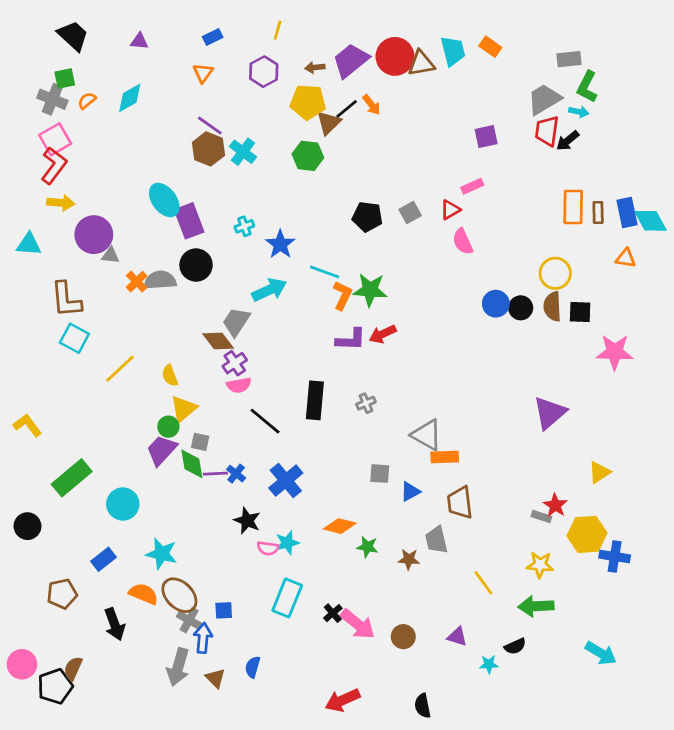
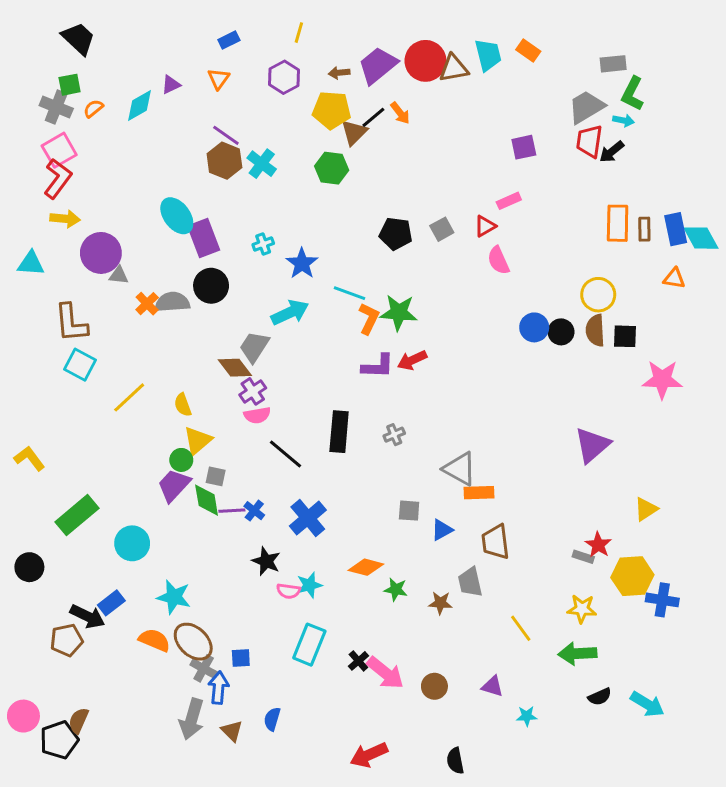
purple triangle: (139, 41) -> (171, 85), moved, turned -30
black arrow: (115, 624) -> (87, 616), moved, turned -44
black semicircle: (515, 646) -> (600, 697), moved

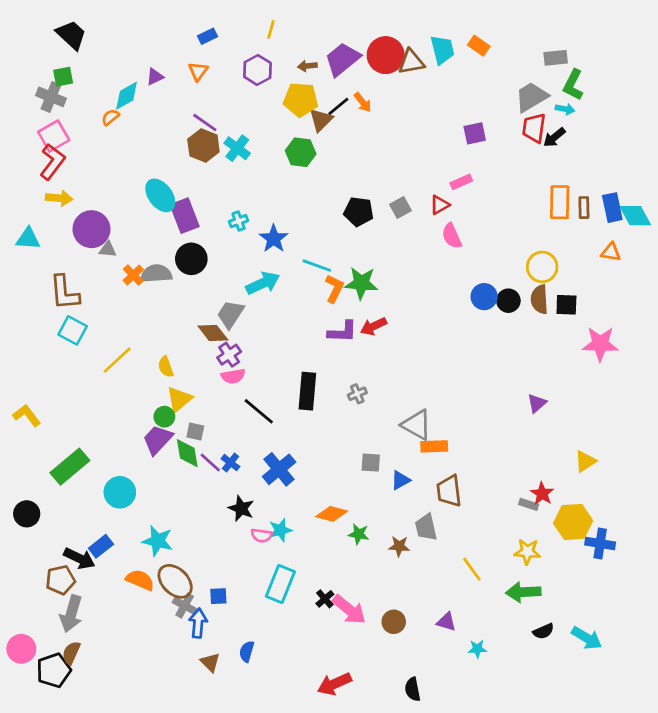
orange semicircle: (93, 109) -> (110, 117), moved
purple triangle: (592, 445) -> (537, 403), size x0.6
purple line: (232, 511) -> (210, 463), turned 45
gray arrow: (192, 719) -> (71, 614), moved

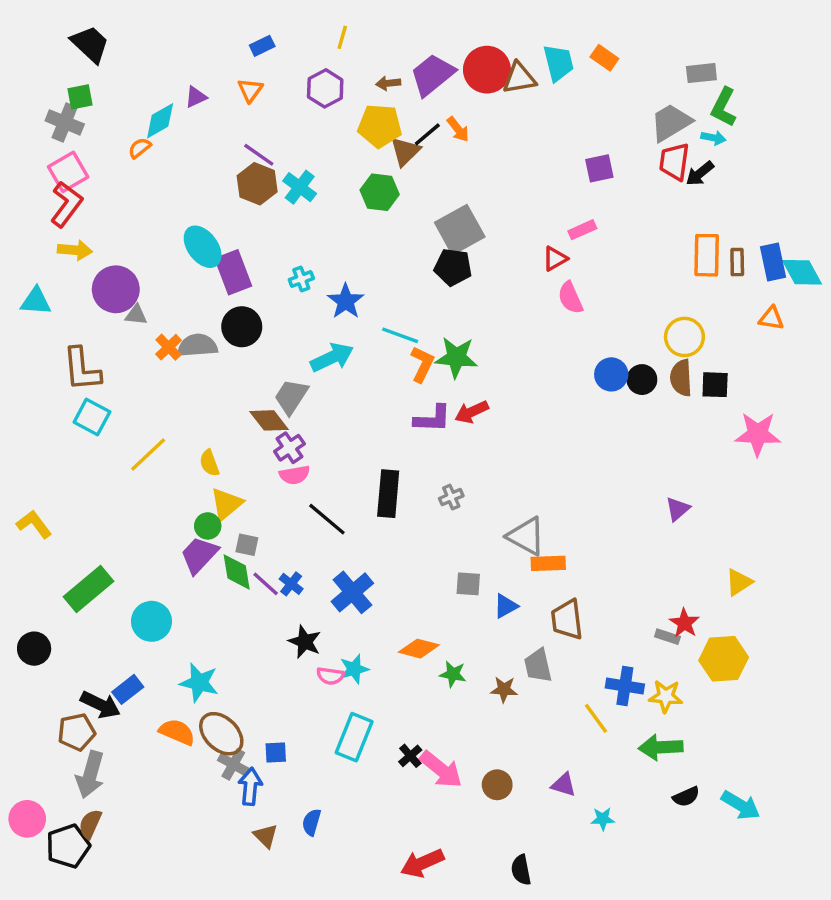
gray square: (400, 208) -> (460, 230), moved, size x1.8
blue cross: (600, 544) -> (625, 686), moved

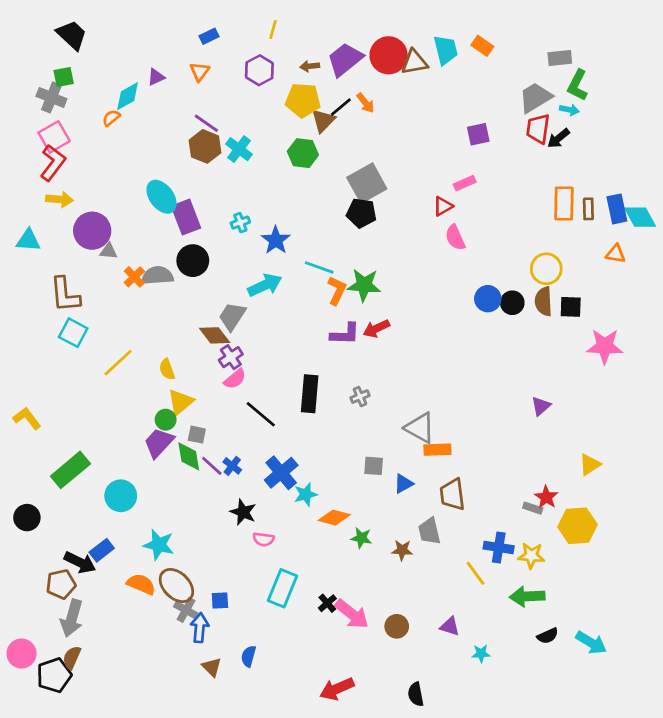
pink semicircle: (295, 475) -> (235, 379), turned -30
cyan star: (354, 669) -> (306, 494), moved

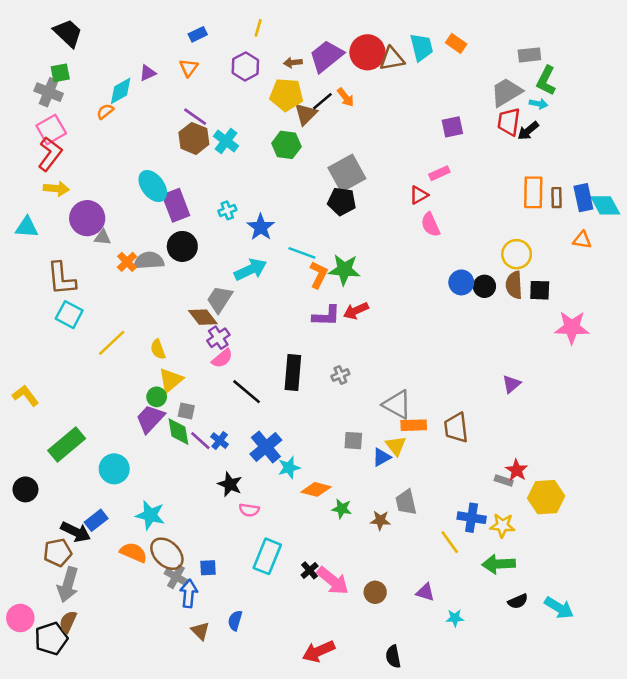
yellow triangle: (590, 465) -> (396, 446), moved, turned -35
brown trapezoid: (452, 494) -> (456, 428), moved

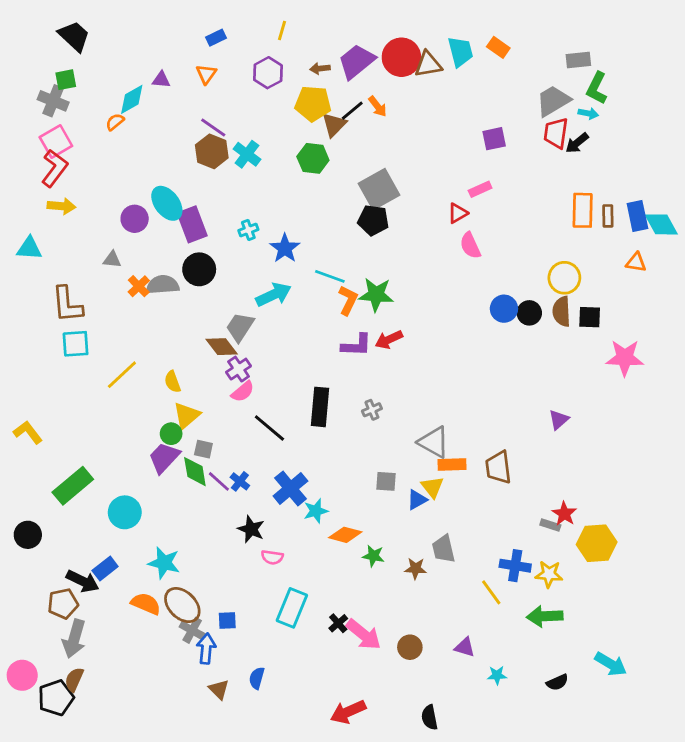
purple triangle: (148, 73) -> (161, 80), turned 30
purple circle: (87, 218) -> (135, 219), moved, size x0.7
cyan square: (69, 315) -> (76, 344), turned -32
black semicircle: (518, 601) -> (557, 682), moved

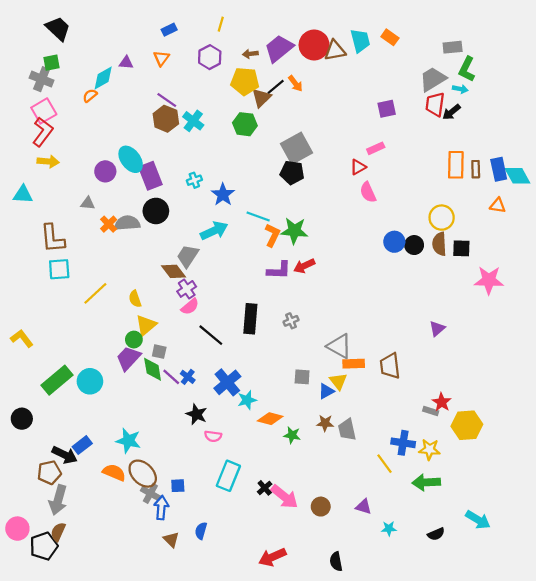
cyan circle: (125, 512) -> (90, 381), moved
brown star: (415, 569) -> (325, 423), moved

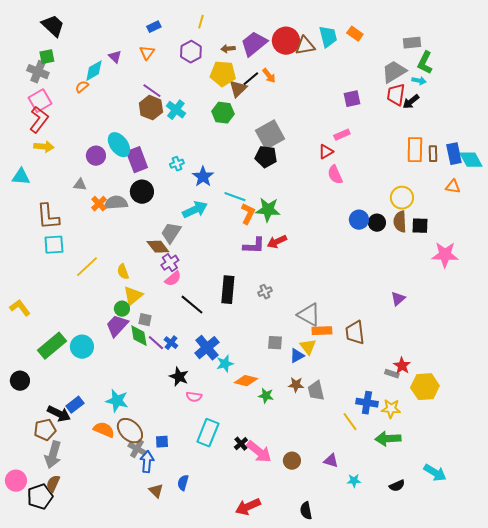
purple triangle: (126, 63) -> (115, 57), turned 40

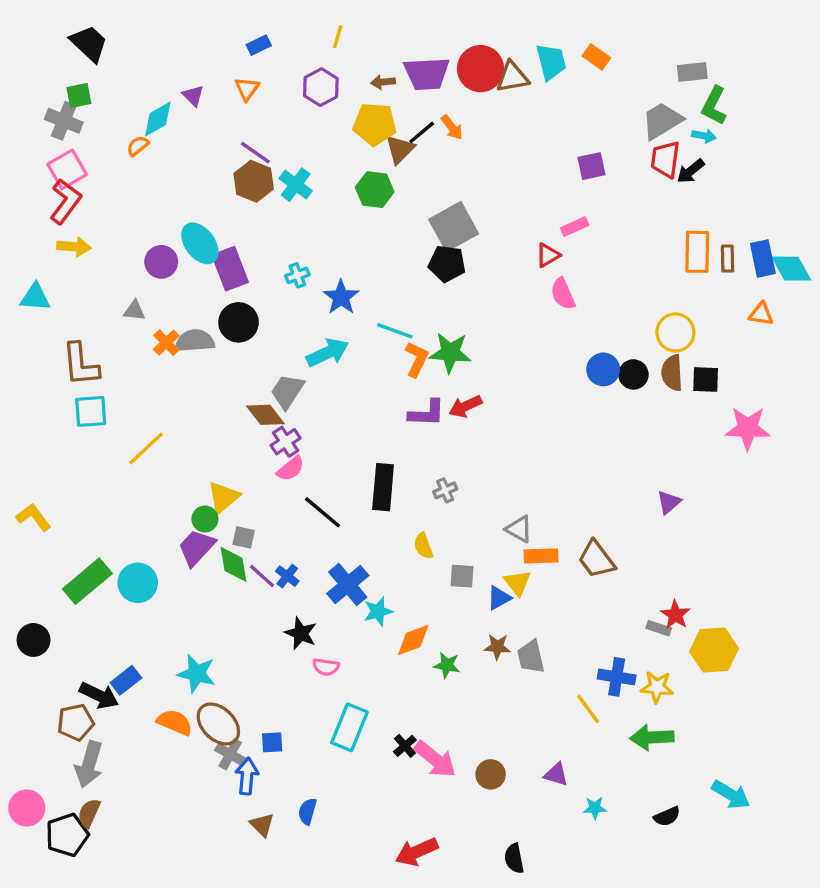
purple trapezoid: (254, 44) -> (427, 74), turned -144
yellow semicircle: (123, 272) -> (423, 546), moved
gray triangle: (309, 315) -> (519, 529), size x0.7
brown trapezoid: (355, 333) -> (596, 559), turned -30
orange diamond: (246, 381) -> (413, 640), turned -35

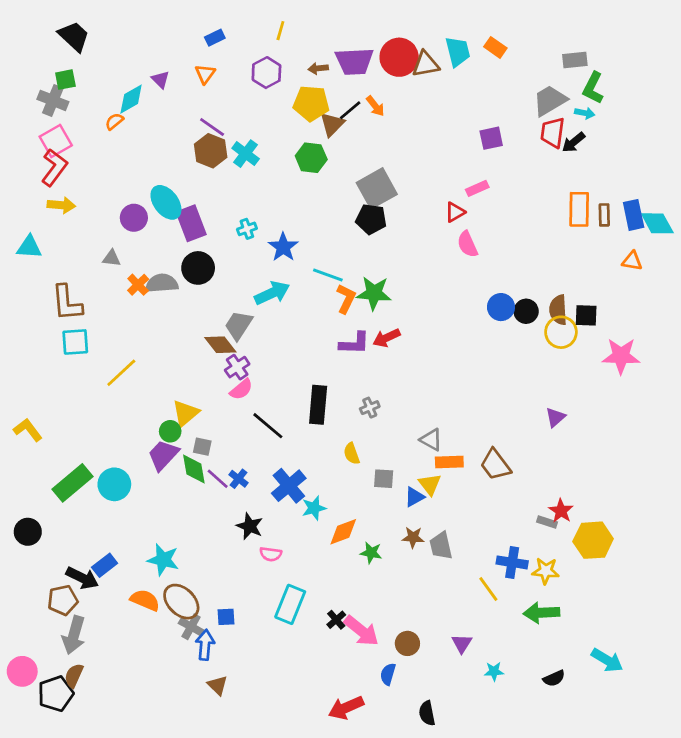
yellow circle: (675, 332) -> (561, 332), moved
purple triangle: (556, 774) -> (462, 643), turned 45
blue semicircle: (307, 811) -> (388, 674), moved

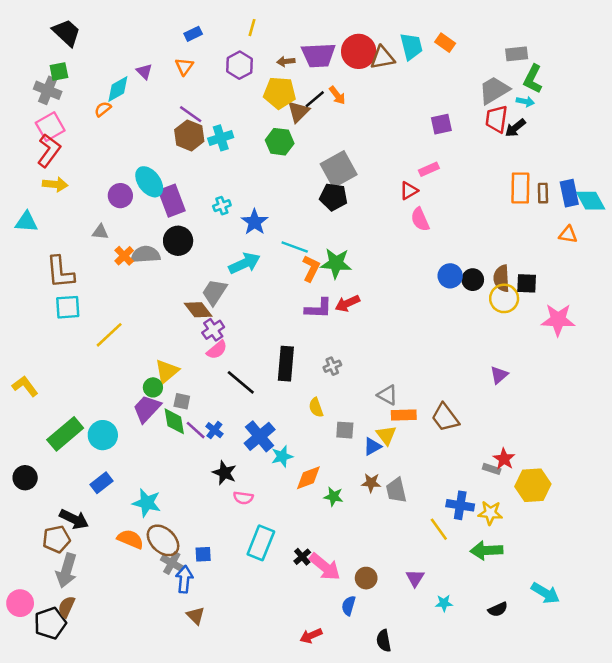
cyan cross: (246, 154) -> (221, 138), turned 35
blue rectangle: (105, 565) -> (102, 483), moved
red arrow: (346, 708) -> (311, 636), size x0.7

